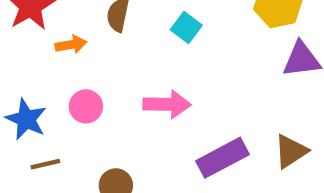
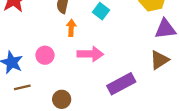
orange arrow: (71, 45) -> (71, 28), moved, turned -77
brown triangle: (291, 151) -> (159, 60), moved

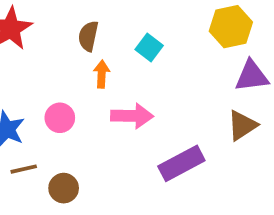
brown circle: (62, 99) -> (64, 188), moved

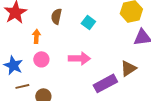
orange arrow: (102, 74) -> (36, 36), moved
brown triangle: (242, 125) -> (128, 68), moved

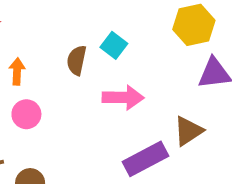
brown semicircle: (56, 16) -> (77, 60), moved
pink arrow: (79, 58) -> (123, 97), moved

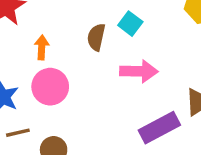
pink circle: (26, 114) -> (50, 87), size x1.4

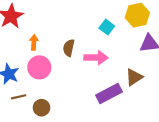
cyan square: (130, 24) -> (107, 27), moved
brown semicircle: (96, 37) -> (69, 48), moved

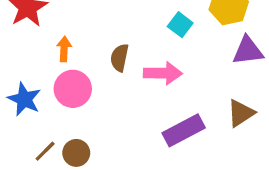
brown triangle: (134, 77) -> (241, 113), moved
brown line: (19, 97) -> (45, 151), moved, turned -32

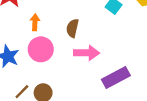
pink arrow: (163, 73) -> (87, 53), moved

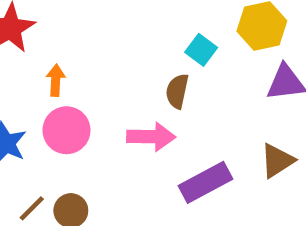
brown semicircle: (72, 28) -> (177, 91), moved

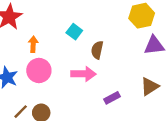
cyan square: (201, 50) -> (74, 32), moved
purple rectangle: (205, 182) -> (112, 98), size x0.6

